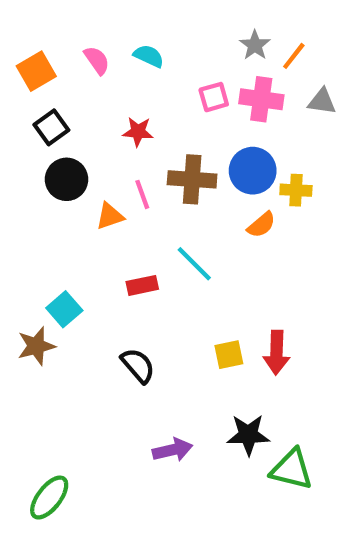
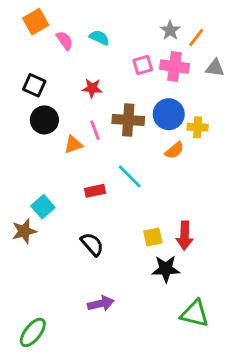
orange square: (36, 71) -> (36, 22), moved
black square: (51, 127) -> (34, 85), turned -30
black star: (248, 435) -> (166, 269), moved
purple arrow: (173, 450) -> (101, 304), moved

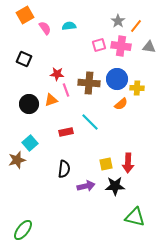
cyan semicircle: (99, 38) -> (69, 26), turned -32
red star: (92, 88) -> (57, 74), moved
black circle: (44, 120) -> (29, 104), moved
black semicircle: (92, 244) -> (64, 169), turned 48
purple arrow: (101, 304) -> (86, 186), moved

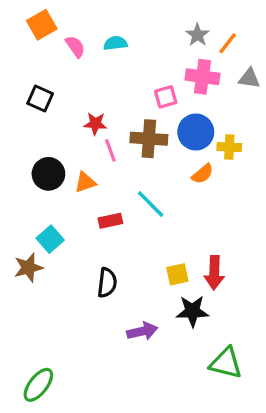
pink square: (99, 45) -> (166, 97), moved
orange triangle: (51, 100) -> (85, 182), moved
purple arrow: (86, 186) -> (142, 331), moved

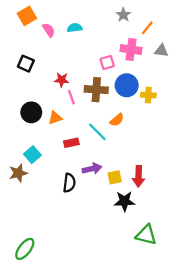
gray star: (197, 35) -> (123, 15), moved
orange semicircle: (202, 174) -> (117, 120), moved
purple arrow: (142, 331) -> (92, 169), moved

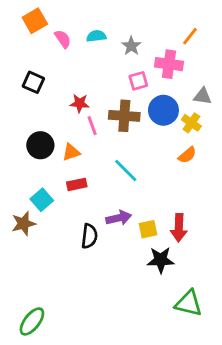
gray star: (123, 15) -> (131, 46), moved
gray triangle: (161, 51) -> (203, 96), moved
yellow cross: (148, 95) -> (191, 123), turned 32
orange semicircle: (117, 120) -> (187, 155), moved
red rectangle: (71, 143) -> (77, 184), moved

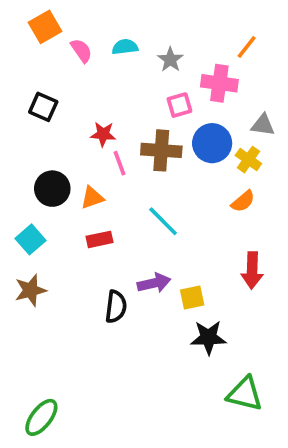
cyan square: (42, 200) -> (30, 239), moved
red arrow: (179, 228) -> (252, 270), moved

